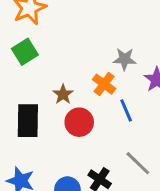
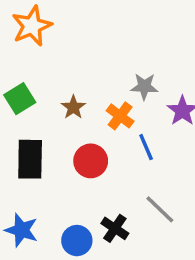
green square: (25, 52) -> (20, 99), moved
brown star: (63, 94) -> (73, 107), moved

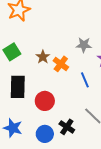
orange cross: (120, 116) -> (61, 64), moved
red circle: (91, 161) -> (45, 101), moved

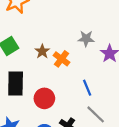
blue line: (85, 80) -> (87, 88), moved

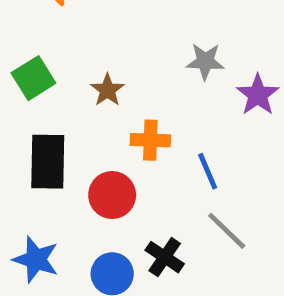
orange cross: (61, 59) -> (150, 140), moved, turned -35

